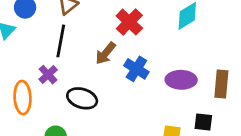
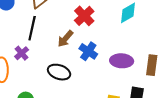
black ellipse: (82, 98) -> (59, 72), moved

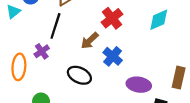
purple ellipse: (122, 61) -> (139, 85), moved

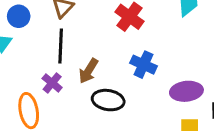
brown arrow: (90, 41) -> (88, 71), moved

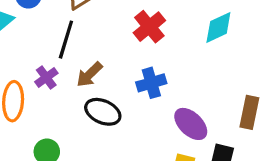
blue cross: (143, 65) -> (151, 83), turned 35
purple ellipse: (186, 91) -> (191, 124), turned 36

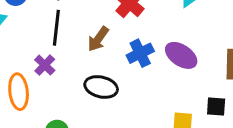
brown arrow: (89, 74) -> (98, 39), moved
purple ellipse: (191, 124) -> (181, 55), moved

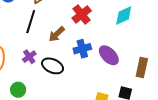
purple cross: (45, 65) -> (29, 57), moved

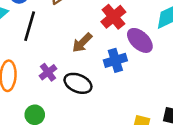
black line: (31, 22) -> (30, 26), moved
purple ellipse: (109, 55) -> (140, 40), moved

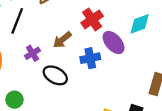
purple cross: (48, 72) -> (33, 53), moved

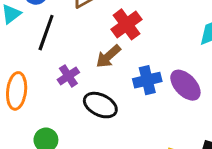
red cross: (92, 19) -> (127, 24), moved
purple ellipse: (114, 43) -> (185, 85), moved

